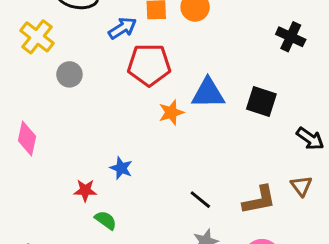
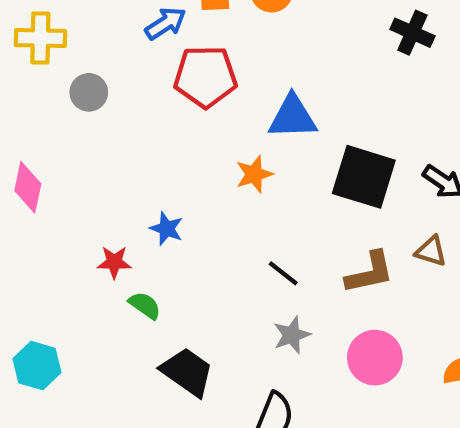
yellow cross: (37, 37) -> (40, 38), turned -36
black square: (261, 102) -> (364, 177), moved, size x1.4
orange star: (171, 112) -> (254, 174), moved
brown triangle: (301, 186) -> (431, 251), turned -35

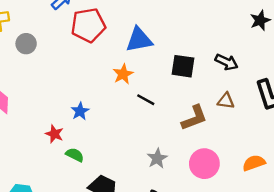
black square: (364, 177) -> (183, 66), size x0.7
blue star: (167, 229) -> (80, 111), turned 30
red star: (114, 262) -> (54, 134), turned 30
black line: (283, 273) -> (146, 100), moved

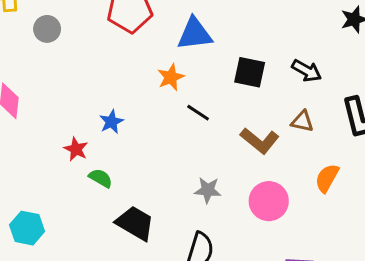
brown L-shape: (194, 118) -> (260, 141), turned 56
gray star: (157, 158) -> (208, 190), turned 30
orange semicircle: (254, 163) -> (327, 178), moved, turned -45

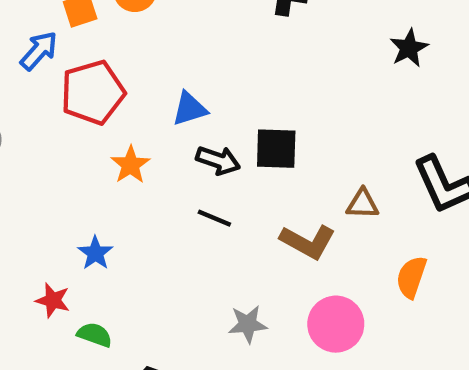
blue triangle: (195, 34) -> (190, 109), size x0.7
black arrow: (307, 71) -> (218, 160), moved
orange star: (171, 77) -> (130, 165), moved

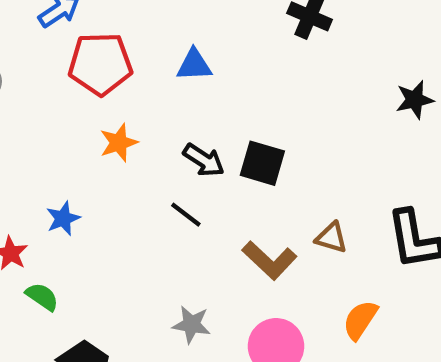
blue triangle: (190, 109) -> (194, 65), moved

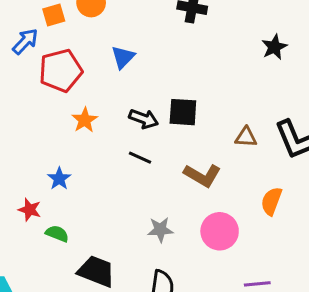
blue triangle: (194, 65) -> (123, 57), turned -30
brown triangle: (331, 238) -> (246, 137), moved

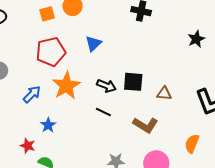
blue arrow: (25, 41) -> (32, 94), moved
orange star: (85, 120) -> (66, 86), size x1.6
brown triangle: (246, 137) -> (164, 94), moved

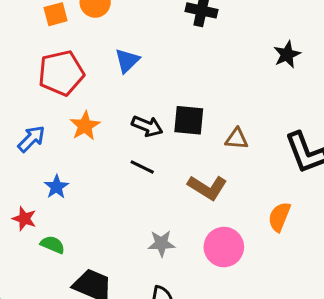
orange star: (66, 86) -> (85, 126), size x0.7

